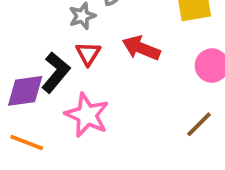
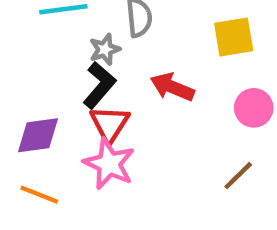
red triangle: (88, 54) -> (110, 124), moved, size x1.4
black L-shape: (56, 72) -> (99, 85), moved

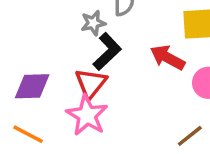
black L-shape: (99, 85) -> (107, 52), moved
red arrow: (172, 87) -> (167, 57), moved

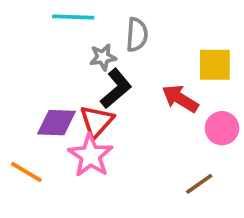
purple diamond: (32, 86) -> (56, 123), moved

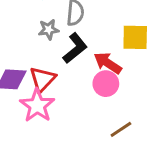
black L-shape: (116, 89) -> (75, 48), moved
pink circle: (222, 128) -> (106, 84), moved

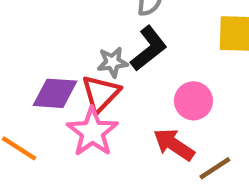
gray star: (49, 29) -> (113, 62), moved
red arrow: (108, 63) -> (174, 145), moved

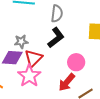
gray star: (113, 62) -> (21, 42), moved
red arrow: (174, 145) -> (67, 82), turned -84

